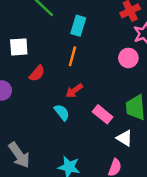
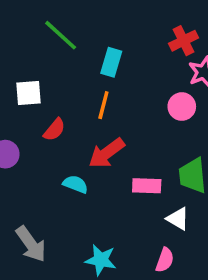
red arrow: (74, 91) -> (107, 153), size x1.5
cyan semicircle: (62, 112) -> (75, 184), moved, turned -30
pink rectangle: (103, 114) -> (147, 186), turned -36

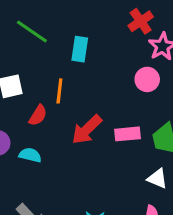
orange line: (103, 105) -> (59, 91), moved
cyan semicircle: (75, 184) -> (30, 155), moved
pink rectangle: (147, 186) -> (127, 134), moved

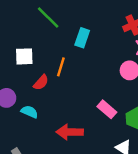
red arrow: (87, 130) -> (70, 132), moved, turned 35
pink rectangle: (127, 134) -> (107, 109), turned 36

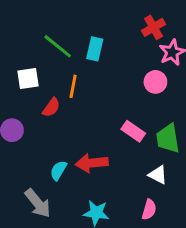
green line: (48, 18) -> (58, 46), moved
cyan semicircle: (30, 112) -> (58, 170), moved, turned -77

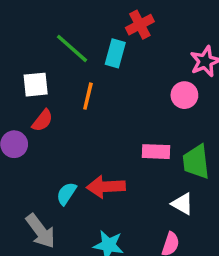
red cross: (154, 27) -> (140, 25), moved
red semicircle: (51, 107) -> (42, 121), moved
pink rectangle: (133, 131) -> (156, 152), turned -35

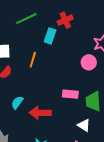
green line: (72, 48) -> (26, 19), moved, turned -70
cyan semicircle: (66, 194) -> (17, 102), moved

